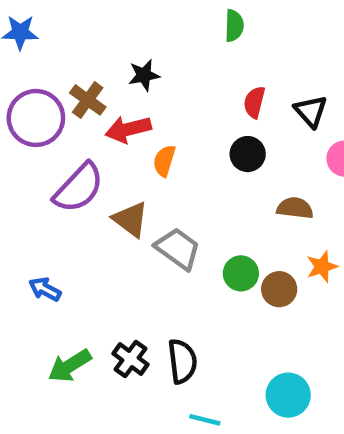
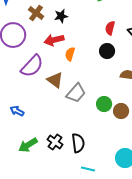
brown cross: (88, 100) -> (36, 13), moved
gray trapezoid: (178, 249) -> (76, 93), turned 95

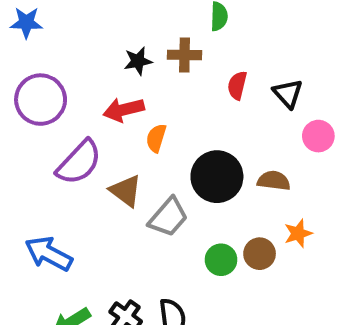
brown cross: (36, 13) -> (185, 55), moved, turned -35
black circle: (107, 51) -> (217, 177), moved, size x1.6
green circle: (104, 104) -> (221, 260), moved
blue arrow: (17, 111) -> (49, 254), size x1.6

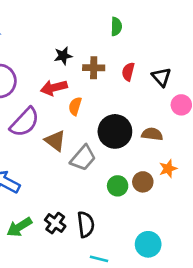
brown cross: (185, 55) -> (94, 68), moved

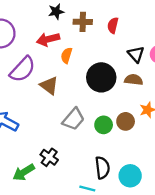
black triangle: (161, 77) -> (136, 54), moved
gray trapezoid: (83, 158) -> (73, 119), moved
black semicircle: (86, 224) -> (102, 168), moved
green arrow: (19, 227) -> (24, 172), moved

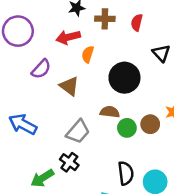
purple semicircle: (23, 69) -> (41, 69), size x0.7
brown semicircle: (134, 80) -> (110, 112), moved
gray trapezoid: (73, 119) -> (78, 132), moved

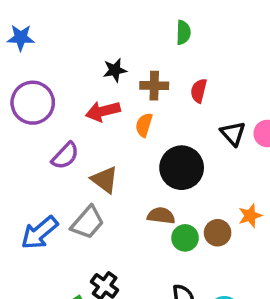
orange semicircle: (88, 54) -> (144, 125), moved
blue arrow: (23, 124) -> (40, 233), turned -68
gray trapezoid: (78, 132) -> (87, 222), moved

